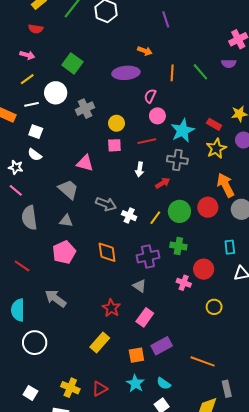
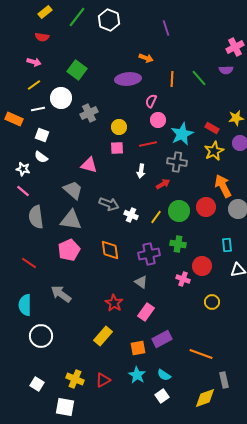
gray triangle: (66, 221) -> (71, 220), size x1.6

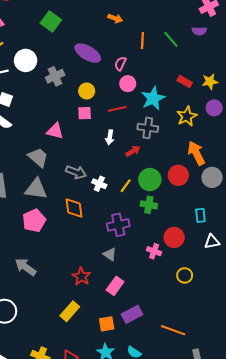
green square: (77, 70) -> (51, 21), moved
purple ellipse: (128, 79) -> (88, 53), moved, turned 35
red rectangle: (212, 128) -> (185, 82), moved
green cross: (178, 244) -> (149, 205), moved
orange diamond: (110, 250) -> (74, 208), moved

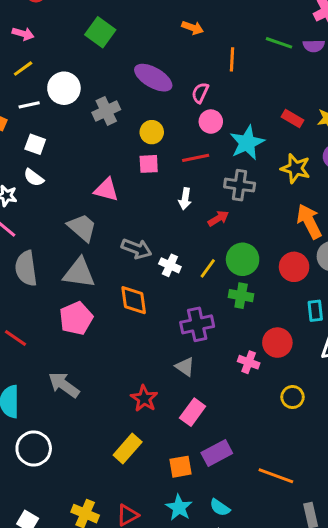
green line: (171, 39) -> (279, 43), moved, turned -30
yellow star: (187, 116) -> (296, 168), turned -30
red circle: (178, 175) -> (294, 267), moved

